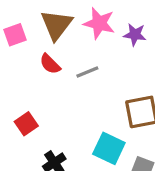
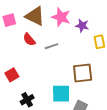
brown triangle: (56, 25) -> (35, 16), turned -45
cyan square: (109, 148) -> (61, 94), turned -30

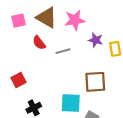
pink star: (61, 17) -> (75, 20), turned -30
purple star: (82, 26) -> (96, 40), moved

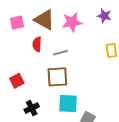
purple star: (96, 40) -> (104, 16), moved
red semicircle: (39, 43) -> (37, 44), turned 40
brown square: (95, 82) -> (57, 77), moved

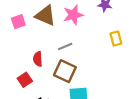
red semicircle: (37, 44) -> (38, 59), moved
brown square: (57, 77) -> (65, 71), turned 35

